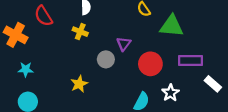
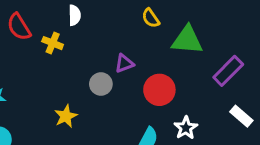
yellow cross: (80, 32) -> (53, 43), moved
purple triangle: (124, 44) -> (124, 63), turned 32
purple rectangle: (191, 61) -> (228, 71), moved, turned -45

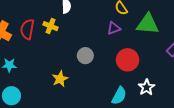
red semicircle: (19, 27) -> (27, 29), moved, turned 42
purple triangle: (124, 63) -> (114, 28), moved

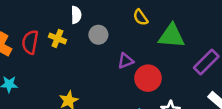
purple triangle: (114, 28) -> (126, 61), moved
gray circle: (85, 56) -> (98, 35), moved

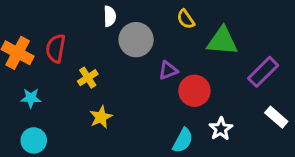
gray circle: (98, 35) -> (136, 40), size x1.5
yellow cross: (57, 38) -> (88, 78), moved, turned 35

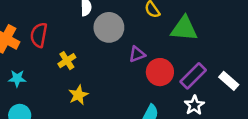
purple rectangle: (263, 72) -> (193, 76), moved
white rectangle: (276, 117) -> (229, 81), moved
white star: (221, 129) -> (194, 105), moved

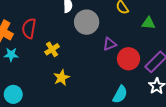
green triangle: (184, 29) -> (148, 23), size x0.6
cyan star: (17, 78) -> (11, 55), moved

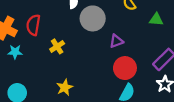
red circle: (128, 59) -> (125, 68), moved
yellow star: (61, 78) -> (65, 87), moved

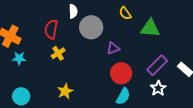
green triangle: (156, 20) -> (150, 28), size x1.5
red semicircle: (33, 25) -> (51, 29), moved

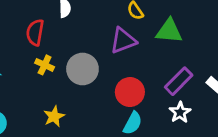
gray circle: (91, 27) -> (82, 69), moved
purple triangle: (113, 48) -> (123, 41), moved, size x1.5
yellow cross: (58, 53) -> (45, 65), turned -32

